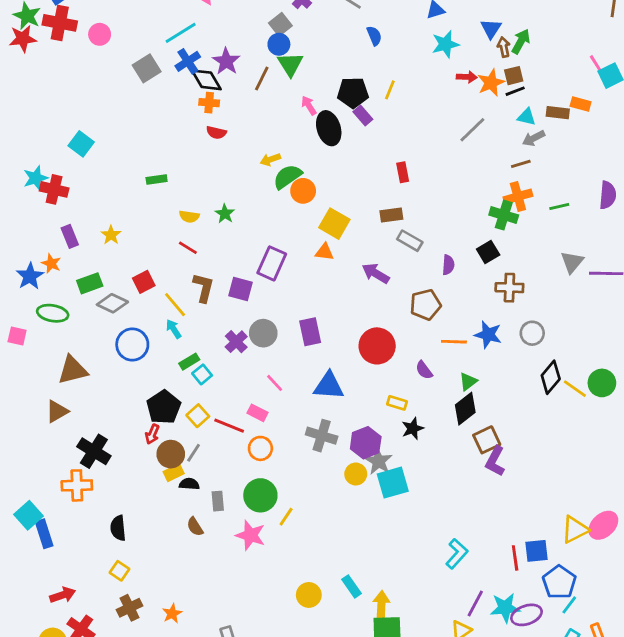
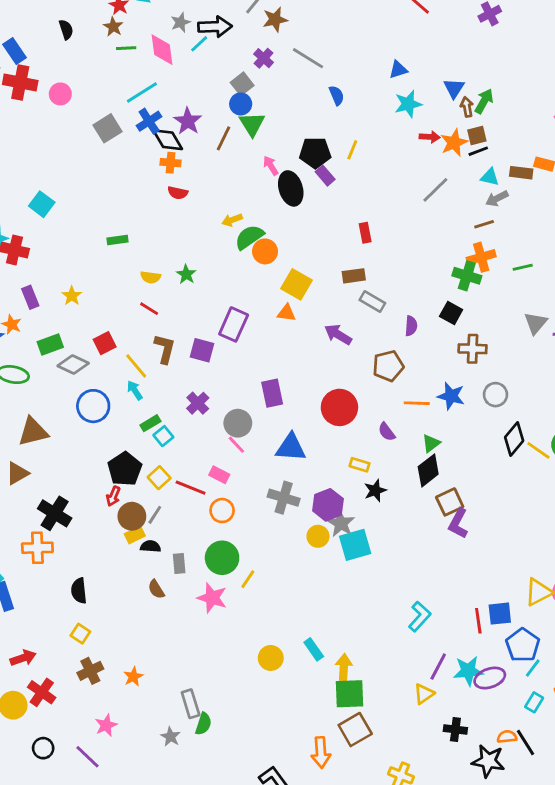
black square: (488, 252) -> (451, 313), turned -30
gray circle: (263, 333) -> (238, 423), moved

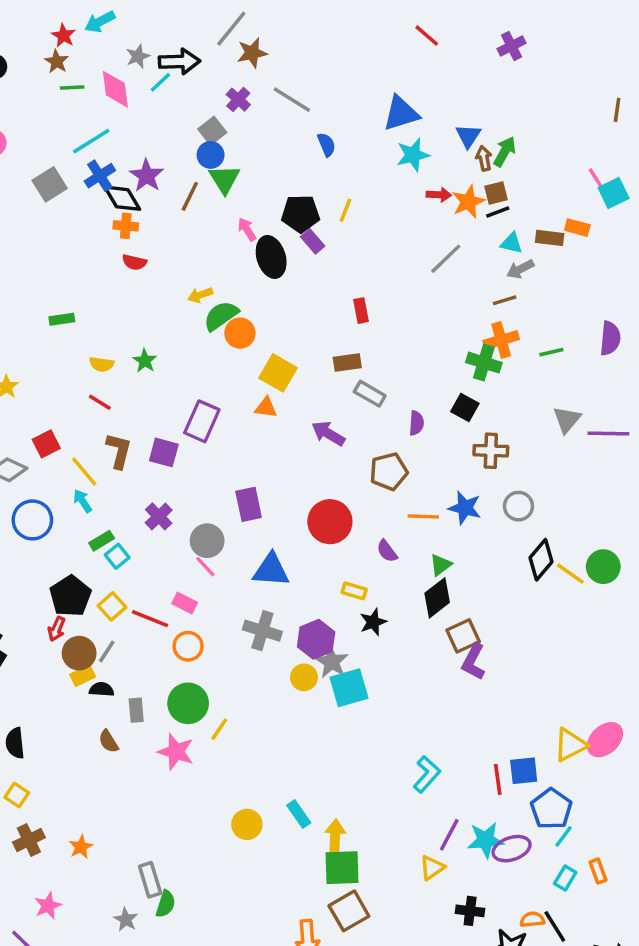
blue triangle: (398, 70) -> (401, 113), size x1.6

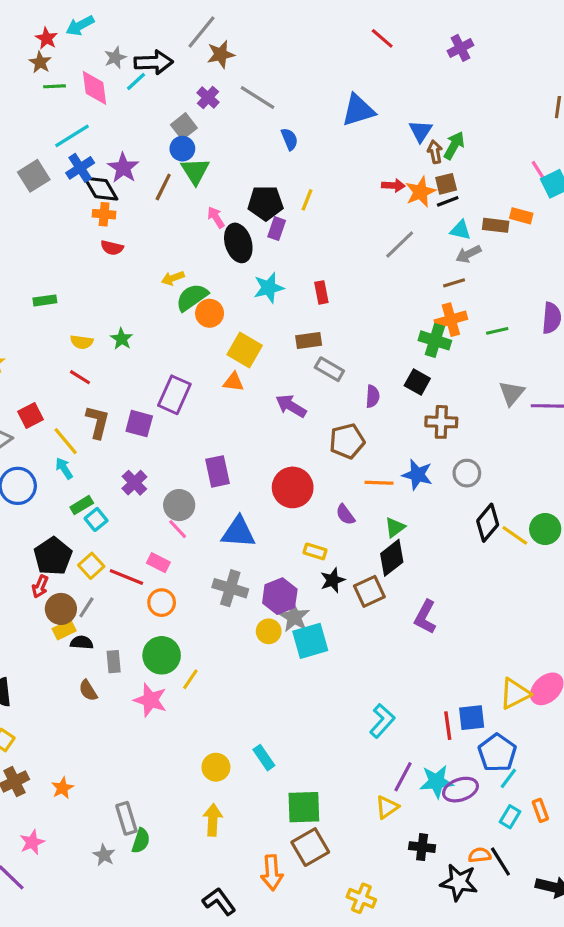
cyan star: (413, 155) -> (269, 288), moved
purple rectangle: (313, 241) -> (277, 229), turned 60
brown square: (463, 636) -> (369, 591), moved
yellow arrow: (335, 837) -> (213, 820), moved

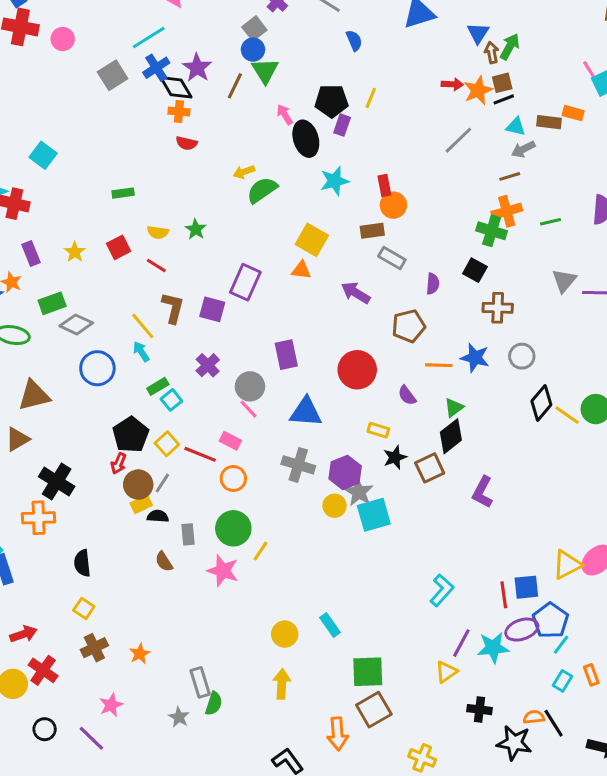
orange circle: (210, 313) -> (393, 205), moved
red square: (31, 416) -> (119, 247), moved
purple ellipse: (460, 790) -> (522, 630), moved

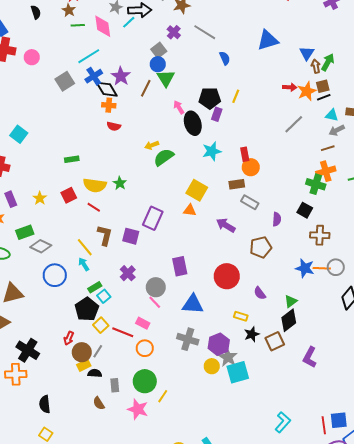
yellow semicircle: (158, 232) -> (95, 185), size x1.6
orange line: (439, 365) -> (322, 268), moved
black pentagon: (131, 435) -> (87, 309), moved

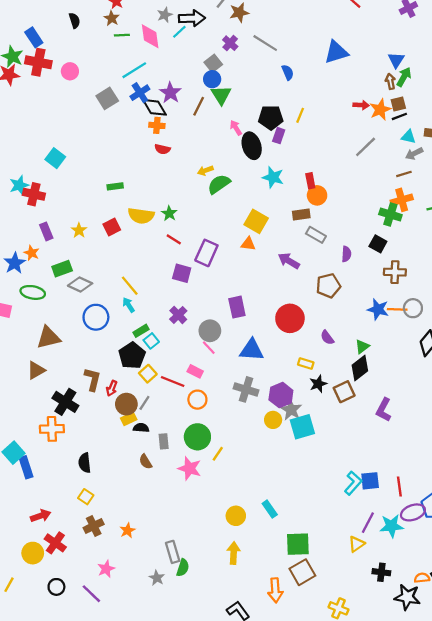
blue triangle: (307, 53) -> (396, 60), moved
cyan star: (212, 151) -> (273, 177), turned 30
red line: (94, 207) -> (174, 239), moved
brown L-shape: (105, 235) -> (93, 379), moved
blue square: (339, 420) -> (370, 481), moved

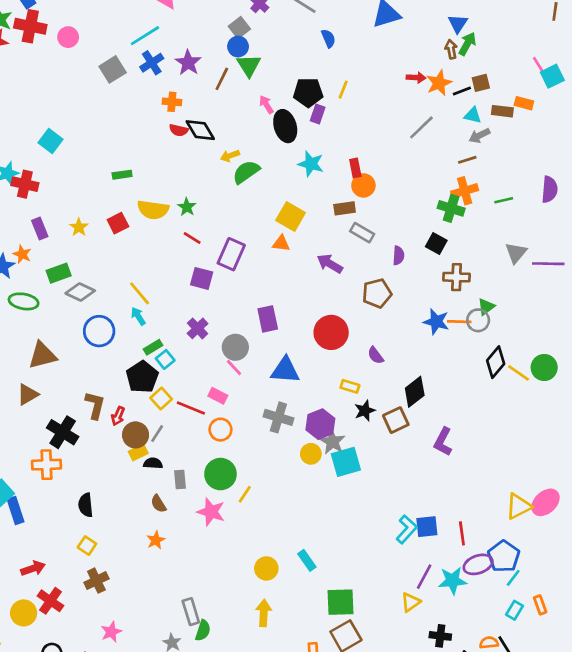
brown square: (398, 104) -> (481, 83), moved
black diamond: (155, 107) -> (200, 130), moved
green triangle: (362, 347) -> (486, 307), moved
orange star: (127, 530) -> (156, 540), moved

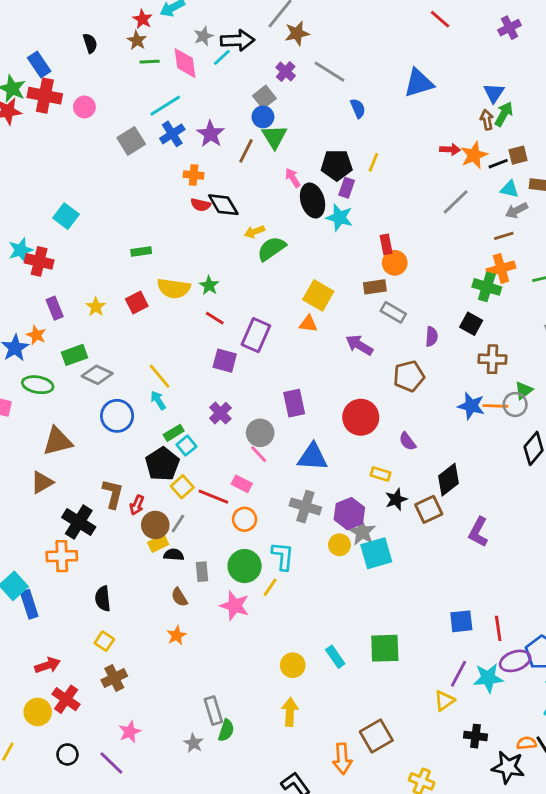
cyan star: (311, 164) -> (339, 217), moved
cyan L-shape: (407, 529) -> (283, 556), moved, turned -36
green square: (341, 602) -> (385, 648), moved

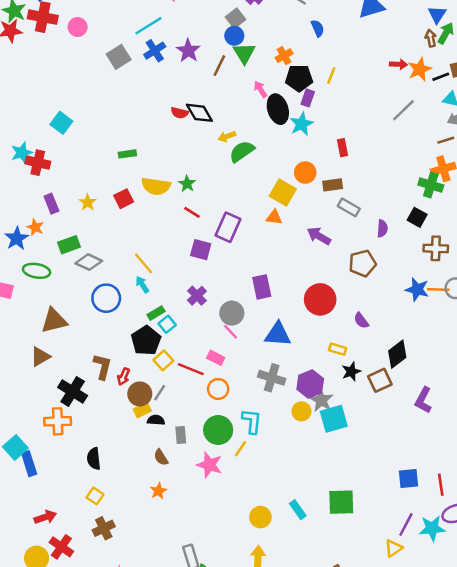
orange cross: (194, 175) -> (284, 56), moved, turned -35
cyan star: (339, 217) -> (301, 124), turned 30
orange circle: (395, 263) -> (305, 173), moved

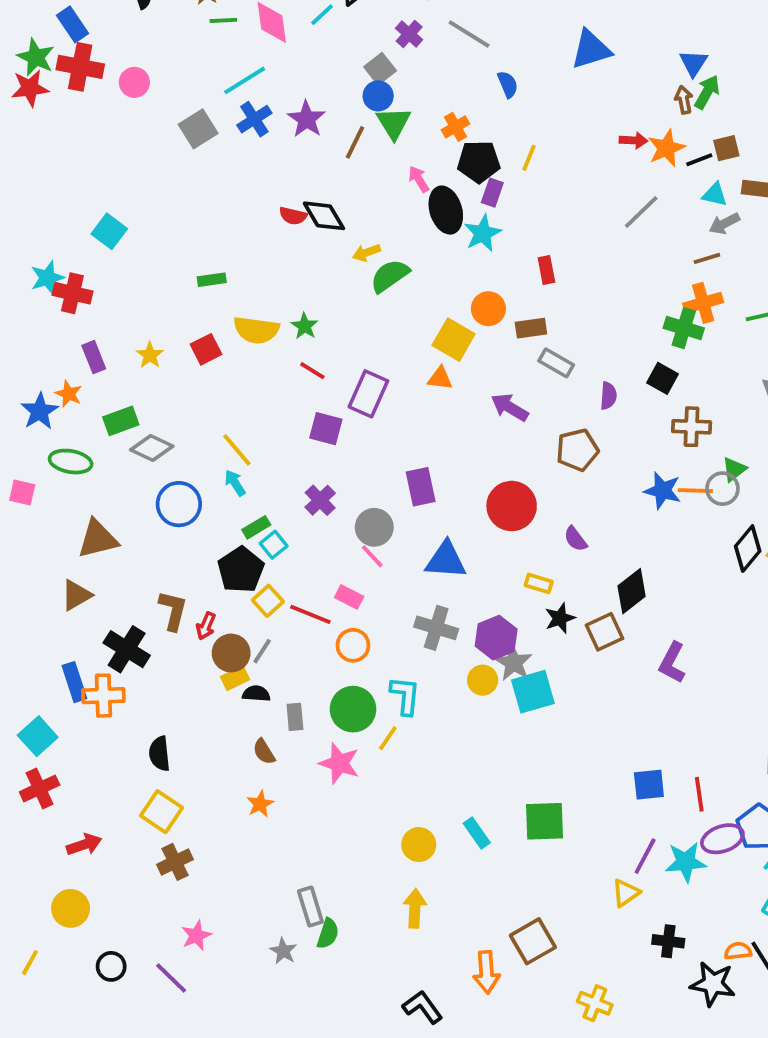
blue rectangle: (29, 464) -> (74, 682), moved
yellow square: (95, 496) -> (161, 812), size x1.5
red cross: (61, 547) -> (40, 788), moved, turned 30

